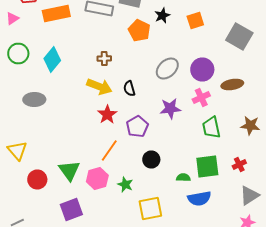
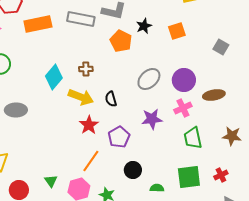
gray square: (239, 36) -> (221, 47), size x0.6
cyan diamond: (52, 60) -> (54, 77), moved
green triangle: (69, 170) -> (51, 181), size x0.6
green semicircle: (183, 178) -> (157, 188), moved

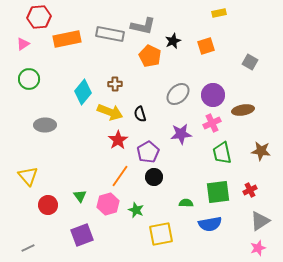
black circle: (133, 170) -> (154, 177), moved

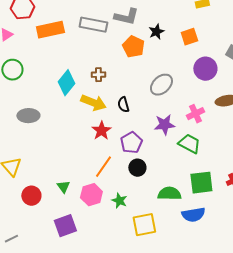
purple circle: (213, 95) -> (205, 69), moved
green trapezoid: (222, 153) -> (189, 144), moved, turned 130
green semicircle: (186, 203) -> (169, 194), size x1.6

